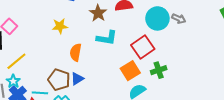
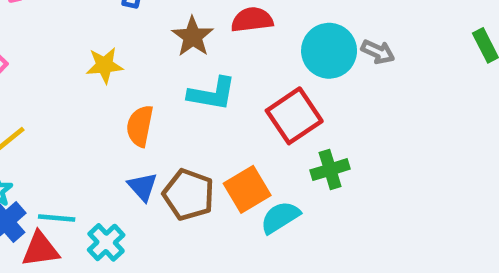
orange square: (130, 71) -> (247, 189), moved
blue triangle: (77, 79) -> (143, 187), turned -40
brown pentagon: (59, 80) -> (189, 195), moved

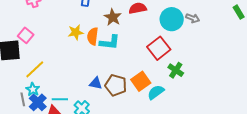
cyan L-shape: (212, 94) -> (110, 42), moved
orange semicircle: (140, 126) -> (93, 36), moved
green cross: (330, 170) -> (176, 70), turned -35
blue triangle: (143, 187) -> (96, 83), turned -32

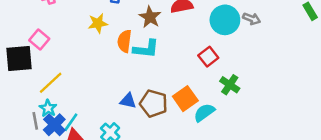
yellow star: (76, 32) -> (98, 23), moved
red square: (159, 48) -> (208, 57), size x0.7
cyan line: (60, 99) -> (71, 122), moved, turned -56

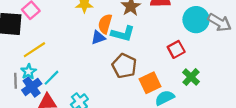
gray arrow: (252, 19) -> (220, 22), size x1.5
blue triangle: (128, 101) -> (98, 38), moved, turned -42
brown pentagon: (153, 103) -> (124, 66), moved
cyan line: (71, 122) -> (51, 78), moved

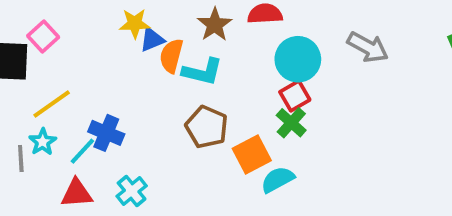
cyan circle: (196, 20) -> (298, 59), moved
blue triangle: (98, 38) -> (152, 40), moved
green cross: (191, 77) -> (291, 123), moved
blue cross: (32, 87) -> (106, 133), moved, turned -30

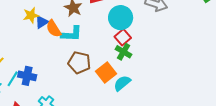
orange semicircle: (171, 56) -> (54, 29), turned -36
cyan line: (82, 151) -> (13, 79), moved

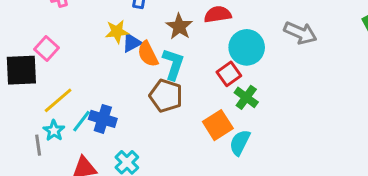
cyan L-shape: (72, 34) -> (173, 64), turned -80
red square: (123, 37) -> (229, 74), moved
brown pentagon: (79, 63) -> (166, 96), moved
cyan semicircle: (122, 83) -> (240, 143), turned -30

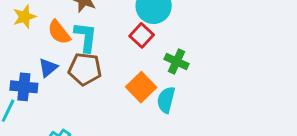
blue triangle: (132, 43) -> (48, 68), moved
green cross: (246, 97) -> (176, 62), moved
blue cross: (103, 119) -> (24, 87), moved

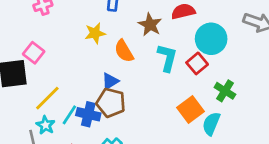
cyan L-shape: (86, 37) -> (167, 58), moved
brown pentagon: (85, 69) -> (111, 103), moved
blue cross: (24, 87) -> (88, 114), moved

